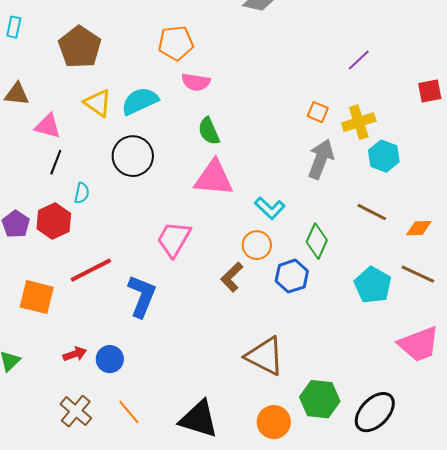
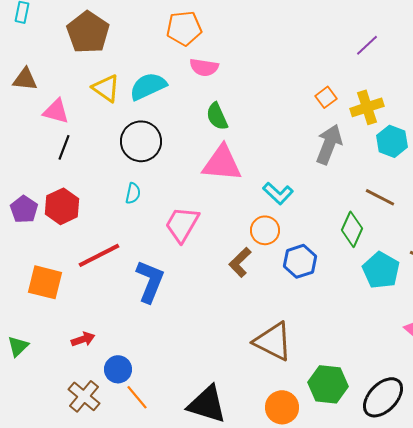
orange square: (318, 112) -> (326, 97), turned 30
cyan semicircle: (82, 193) -> (133, 193), moved
green diamond: (317, 241) -> (352, 229), moved
blue circle: (110, 359) -> (118, 369), moved

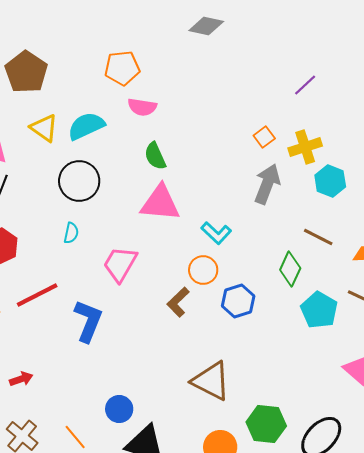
blue circle: (118, 369) -> (119, 409), moved

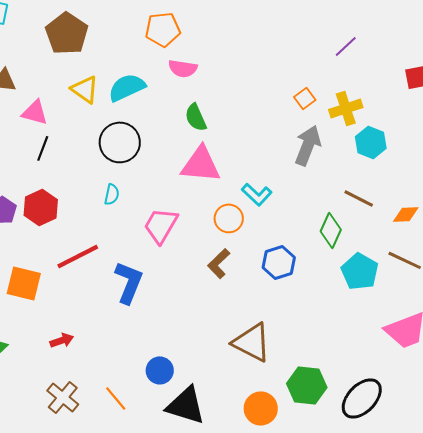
orange circle: (203, 270) -> (229, 218), moved

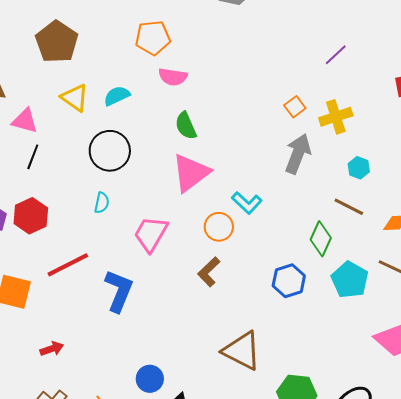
cyan semicircle: (127, 87) -> (117, 96), size x0.7
cyan hexagon: (371, 142) -> (359, 168), moved, size x0.7
pink triangle: (201, 164) -> (191, 173), turned -42
blue hexagon: (279, 262) -> (289, 281), moved

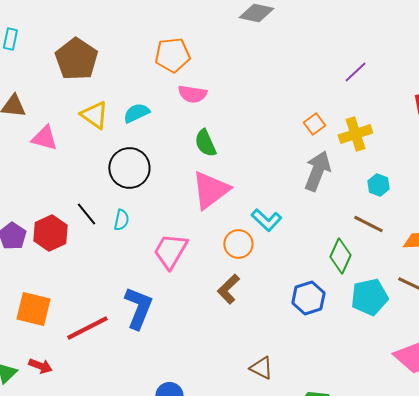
black line: (33, 157) -> (86, 214), moved, turned -60
red line: (68, 265) -> (87, 328), moved
cyan pentagon: (350, 280) -> (369, 297), turned 30
red arrow: (52, 349) -> (40, 366), moved, turned 40
brown triangle: (242, 351) -> (261, 368), size x0.6

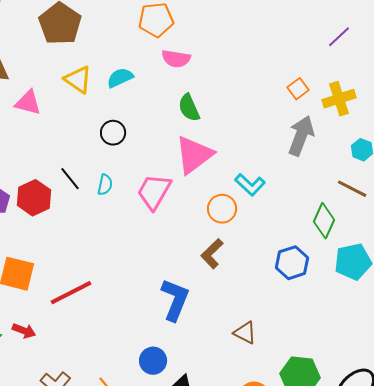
black circle: (129, 168) -> (113, 133), size x0.6
pink trapezoid: (170, 251) -> (154, 192), moved
blue L-shape: (138, 308) -> (175, 300), moved

